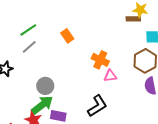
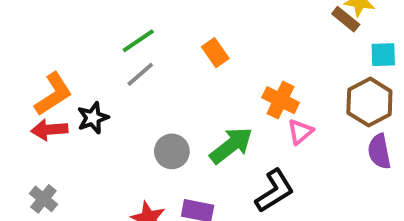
brown rectangle: (133, 19) -> (346, 19), turned 40
pink triangle: (110, 76) -> (300, 132), turned -32
green arrow: (42, 105) -> (231, 145), moved

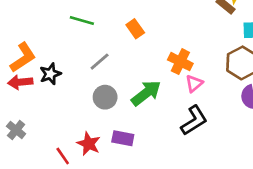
green line: (138, 41) -> (82, 21), turned 50
gray line: (140, 74) -> (100, 62), moved
black L-shape: (275, 191) -> (194, 120), moved

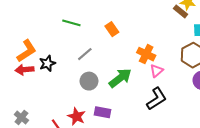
gray cross: (16, 130) -> (21, 117), moved

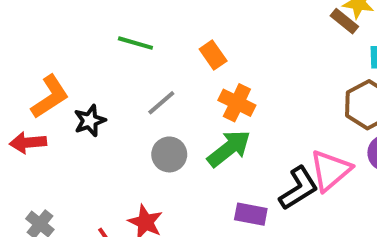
orange cross: (146, 54) -> (237, 103), moved
red arrow: (25, 70) -> (28, 143), moved
pink triangle: (157, 71) -> (330, 170), moved, size x1.6
purple rectangle: (103, 112) -> (251, 214), moved

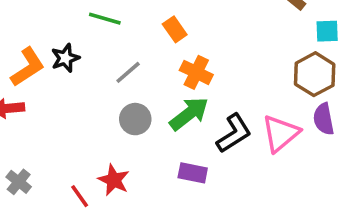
black star: (90, 121) -> (65, 58), moved
black L-shape: (299, 188) -> (234, 133), moved
purple rectangle: (251, 214) -> (193, 173), moved

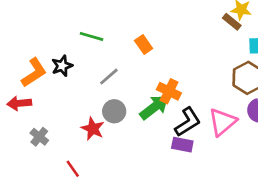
orange cross: (196, 72) -> (169, 91), moved
purple rectangle: (193, 173) -> (182, 145), moved
red star: (114, 180) -> (93, 129), moved
gray cross: (19, 182) -> (39, 137), moved

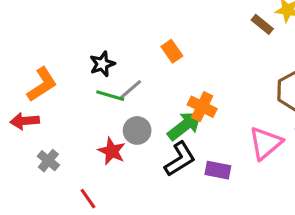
brown rectangle: (232, 22) -> (262, 24), moved
green line: (91, 36) -> (110, 96), moved
black star: (62, 66) -> (102, 64), moved
black L-shape: (188, 122) -> (180, 159), moved

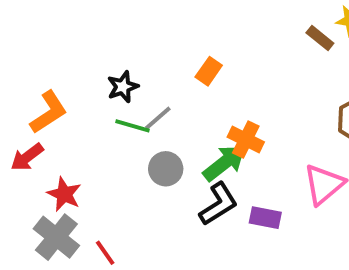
orange rectangle: (172, 51) -> (209, 71), turned 70
red arrow: (25, 121) -> (27, 157), turned -32
red star: (112, 151) -> (64, 194), moved
gray cross: (48, 161) -> (56, 237), moved, size x1.6

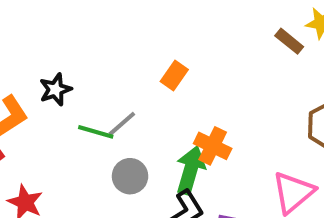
black star: (123, 87) -> (55, 90), moved
green arrow: (224, 163) -> (190, 170), turned -36

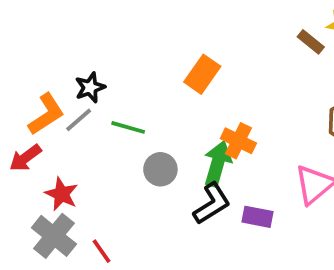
orange rectangle: (174, 75) -> (202, 74), size x1.4
gray line: (122, 124) -> (79, 120), moved

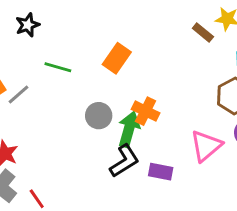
black star: (90, 88) -> (28, 25), moved
green line: (128, 127) -> (58, 67), moved
gray circle: (160, 169) -> (99, 116), moved

